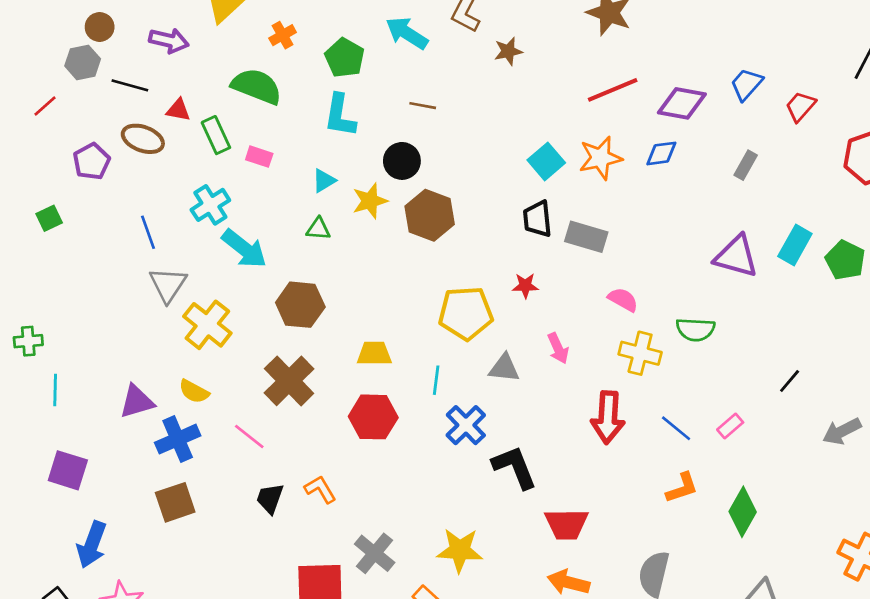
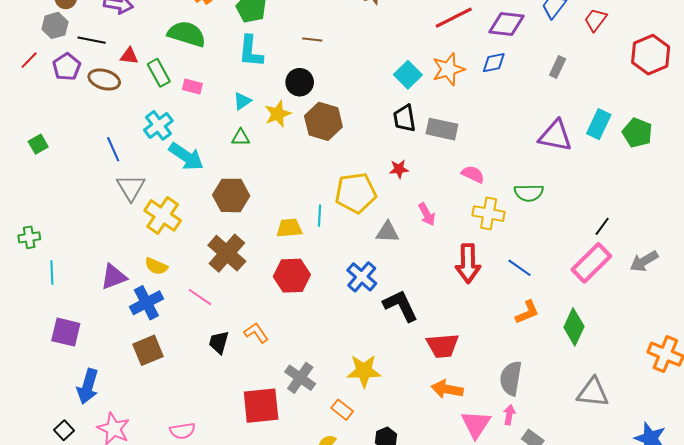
purple pentagon: (92, 161) -> (67, 67), moved
cyan line: (436, 380) -> (319, 216), moved
pink rectangle: (730, 426) -> (591, 263), moved, size x2.0

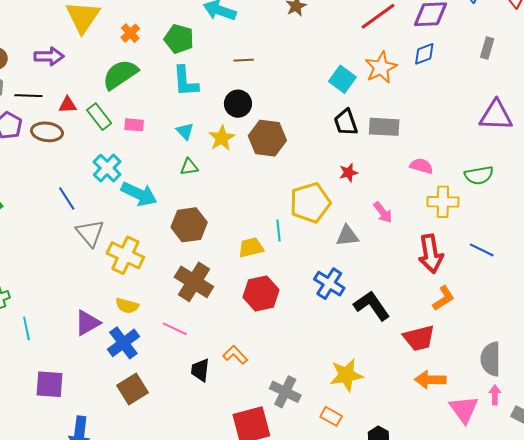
green semicircle: (187, 34) -> (120, 74), turned -42
cyan triangle: (242, 101) -> (185, 131), turned -30
orange L-shape: (527, 312) -> (443, 298), moved

